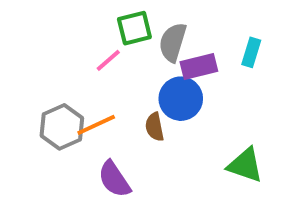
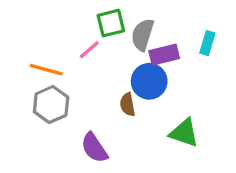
orange line: (96, 125) -> (46, 70), moved, turned 40
green triangle: (245, 165) -> (184, 133), moved

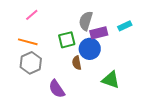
green square: (111, 23) -> (67, 40), moved
cyan rectangle: (207, 43) -> (125, 26), turned 48
pink line: (89, 50) -> (32, 15), moved

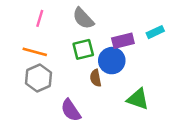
pink line: (32, 15) -> (40, 18), turned -32
gray semicircle: (86, 21) -> (83, 18), moved, turned -60

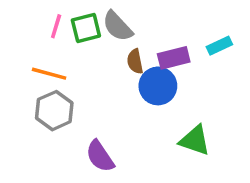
green square: (83, 49) -> (86, 28), moved
brown semicircle: (96, 78) -> (135, 61), moved

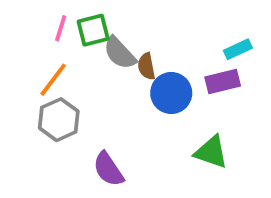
gray semicircle: (118, 26) -> (120, 53), moved
purple rectangle: (174, 58) -> (223, 82), moved
orange line: (49, 74) -> (53, 80), turned -68

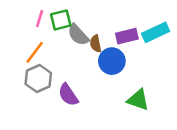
cyan rectangle: (238, 49) -> (156, 32), size x1.5
purple rectangle: (223, 82) -> (127, 36), moved
purple semicircle: (108, 169) -> (68, 95), moved

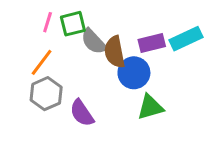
brown semicircle: (96, 44) -> (115, 52), size x1.5
green triangle: (138, 100) -> (150, 107), moved, turned -35

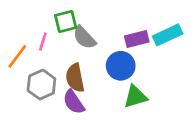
pink line: (48, 22) -> (43, 42), moved
brown semicircle: (115, 52) -> (75, 78), moved
orange line: (42, 62) -> (17, 56), moved

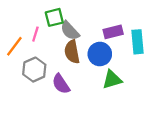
cyan rectangle: (168, 35) -> (138, 42), moved, turned -70
brown semicircle: (75, 78) -> (72, 52), moved

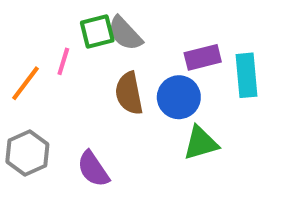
gray semicircle: (70, 31) -> (125, 33), moved
gray hexagon: (34, 70) -> (27, 153), moved
purple semicircle: (61, 84) -> (93, 169), moved

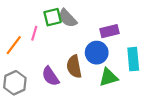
cyan rectangle: (247, 75) -> (133, 59), moved
brown semicircle: (129, 93) -> (74, 67), moved
purple semicircle: (93, 169) -> (50, 76), moved

